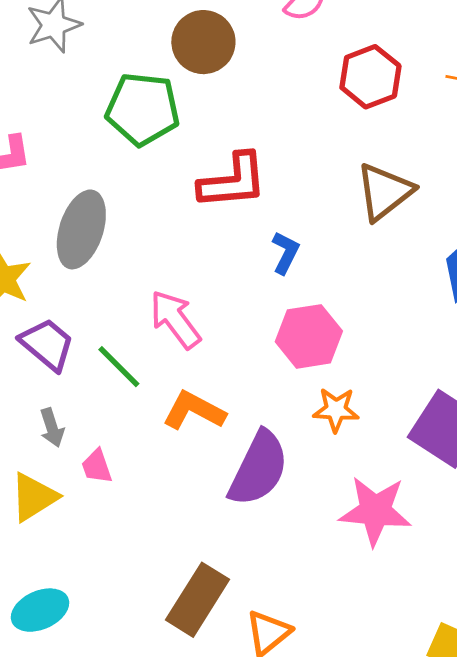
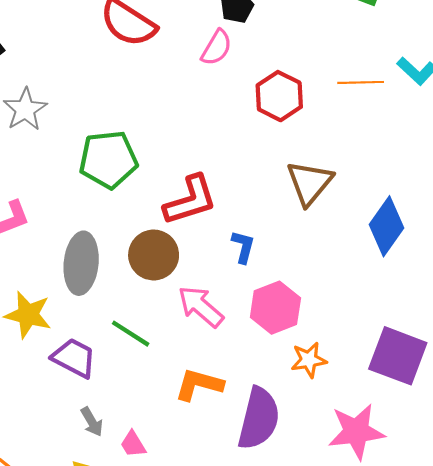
brown circle: (203, 42) -> (154, 255), moved
pink arrow: (175, 319) -> (201, 307), moved
green line: (119, 367) -> (131, 334), moved

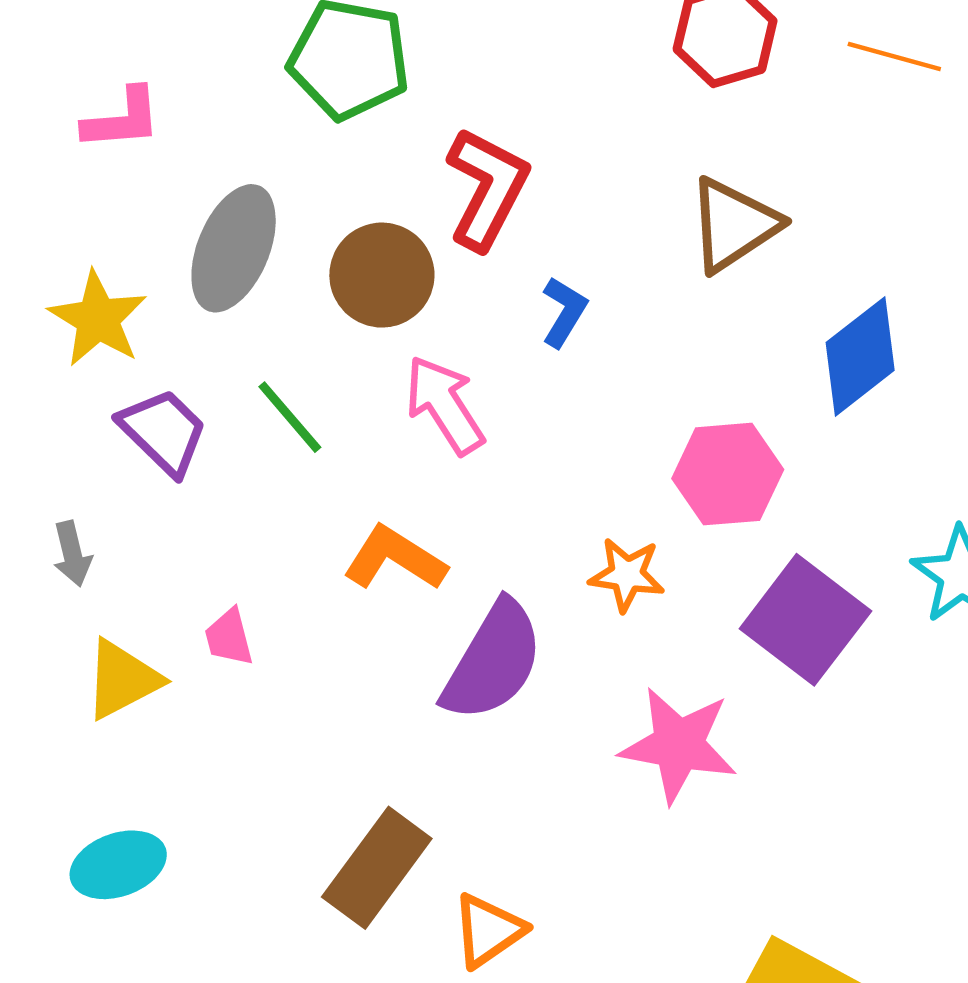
red L-shape: (190, 200) -> (487, 188), turned -62
pink hexagon: (275, 308) -> (728, 474), moved
gray arrow: (92, 422) -> (72, 554), moved

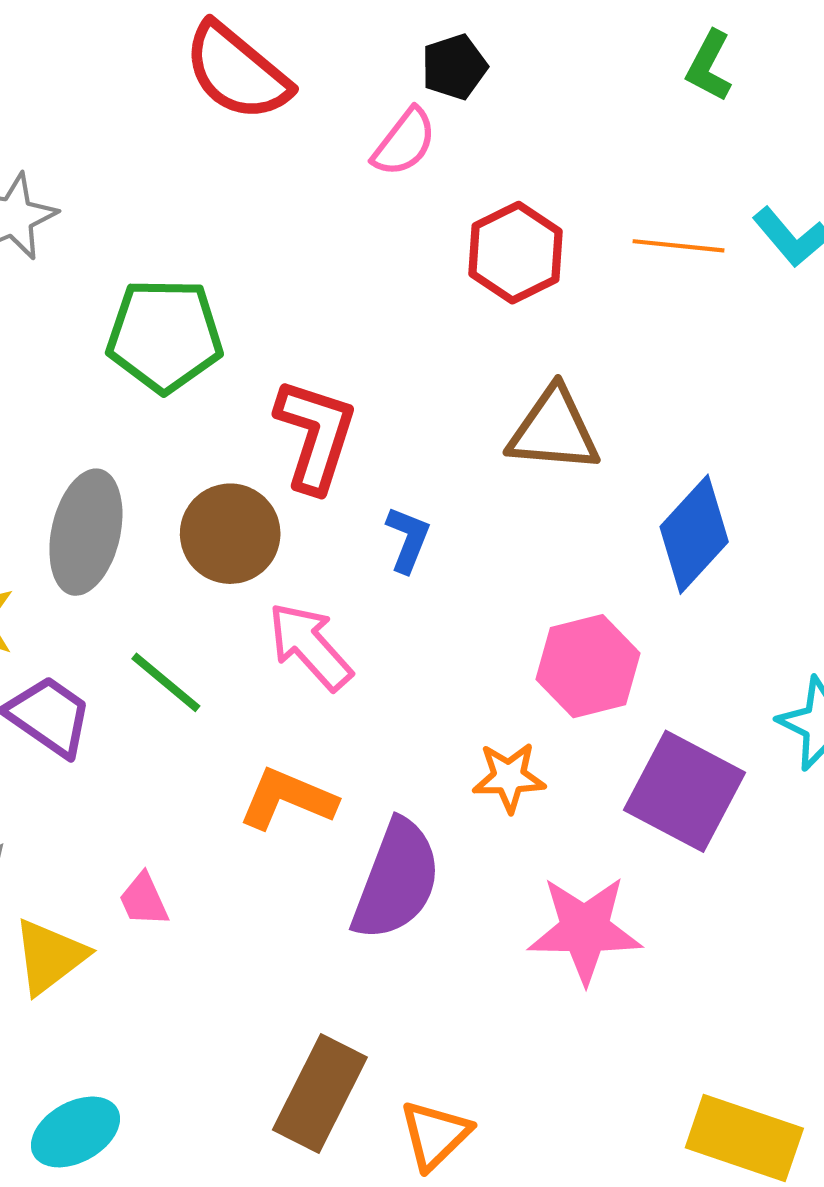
brown triangle: (734, 225) -> (554, 430), turned 48

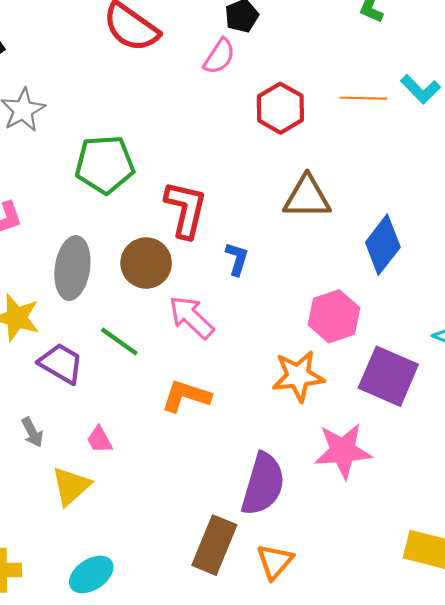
orange star: (509, 777) -> (298, 376), size x1.4
purple semicircle: (396, 880) -> (263, 484), moved
pink trapezoid: (144, 900) -> (99, 440), moved

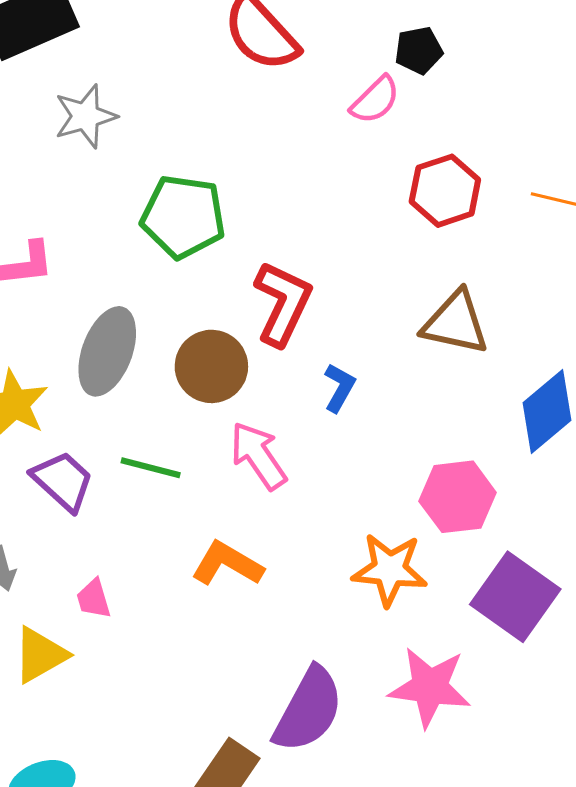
green line: (119, 341) -> (151, 468), turned -33

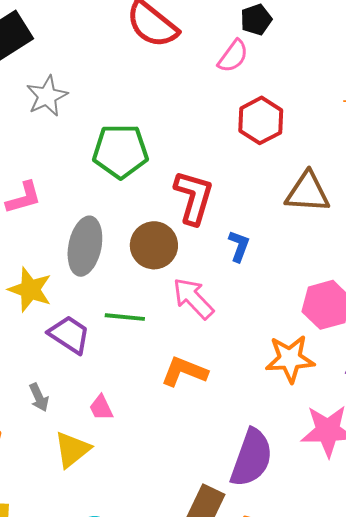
red hexagon: (445, 191) -> (261, 120), moved

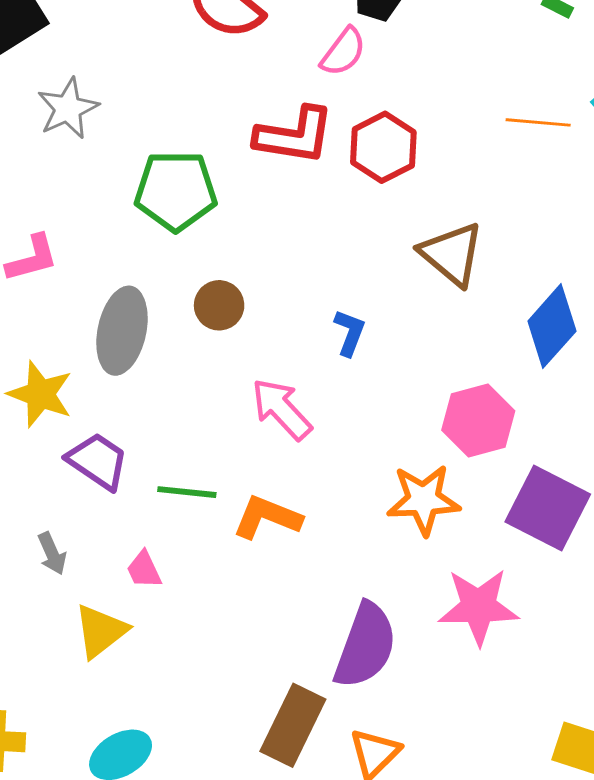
brown triangle: (308, 192) -> (452, 254), turned 36
red L-shape: (194, 197) -> (294, 136), moved, turned 82
brown circle: (154, 245) -> (219, 305), moved, size x0.7
green line: (125, 317) -> (187, 492), moved

